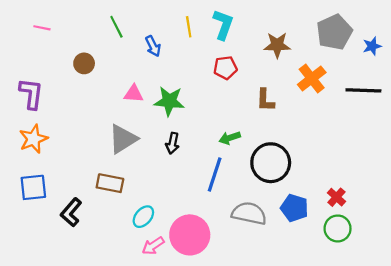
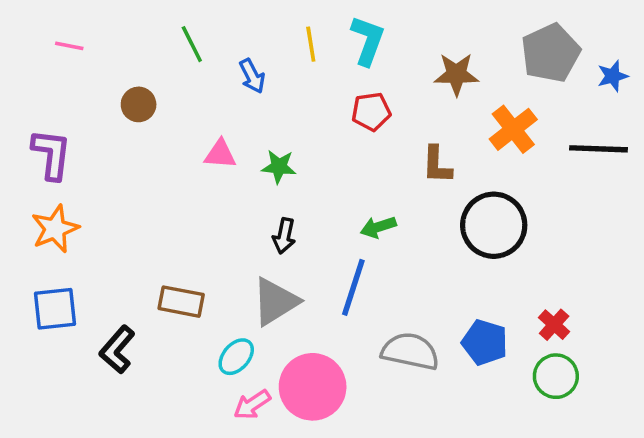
green star: (169, 101) -> (279, 167), size x0.7
gray triangle: (123, 139) -> (275, 302), moved
black circle: (271, 163) -> (494, 225), moved

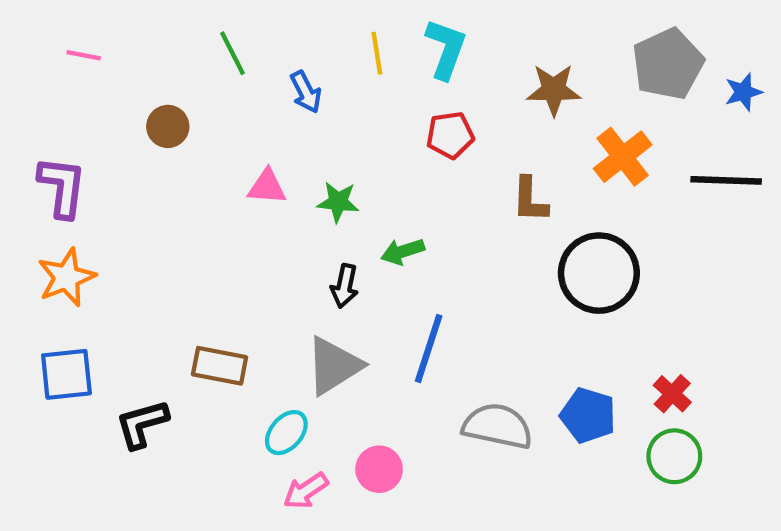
green arrow: (378, 227) -> (403, 251), moved
black L-shape: (117, 350) -> (142, 424), turned 33
pink circle: (313, 387) -> (379, 469), size x0.6

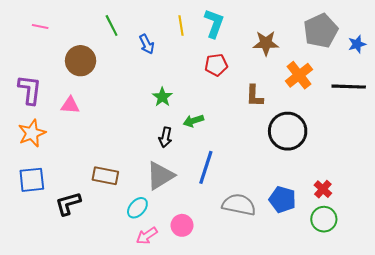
brown circle: (168, 126) -> (81, 61), size x1.5
pink triangle: (267, 187) -> (70, 105), moved
green star: (338, 202) -> (162, 97), turned 30

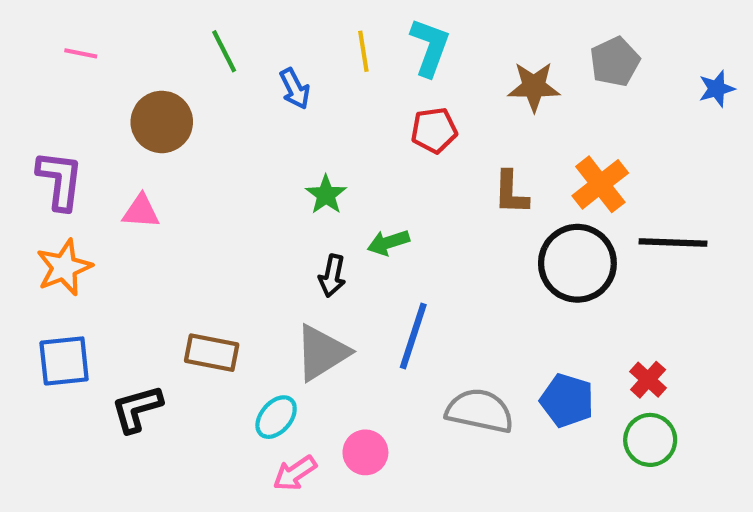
gray pentagon: (321, 31) -> (615, 62), moved, size x0.7
orange cross: (299, 75) -> (600, 184), moved
black line: (349, 87) -> (673, 242), moved

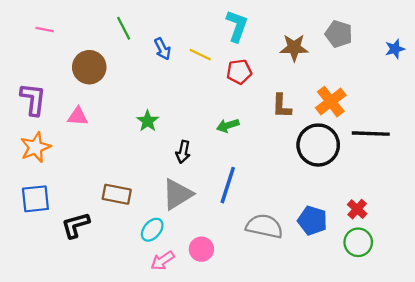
yellow line: (363, 51) -> (200, 55), moved, turned -55
gray pentagon: (615, 62) -> (339, 34), turned -30
green star: (326, 195) -> (148, 121), moved
green arrow: (388, 242) -> (228, 126), moved

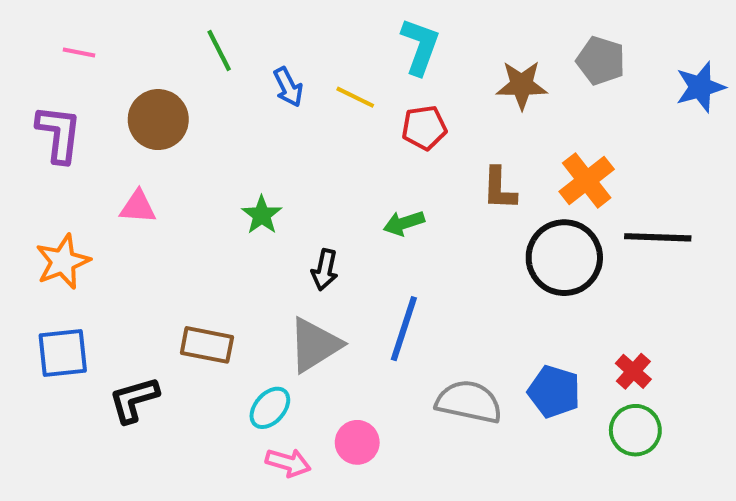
blue star: (395, 49) -> (700, 87), size x1.4
purple L-shape: (33, 99) -> (59, 134), moved
pink arrow: (162, 261) -> (288, 463), turned -130

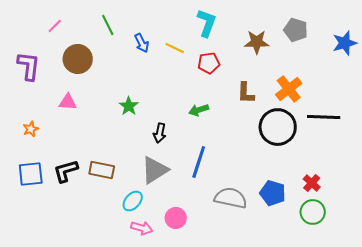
pink line: (79, 53) -> (55, 26), moved, turned -56
orange star: (63, 262) -> (31, 129), size x0.6
black L-shape: (134, 400) -> (66, 171), moved

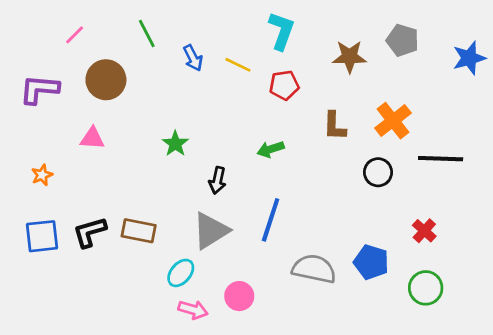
purple L-shape: (29, 66) -> (39, 89), turned -92
black circle: (278, 127) -> (378, 172), size x0.6
red cross: (312, 183) -> (424, 231), moved

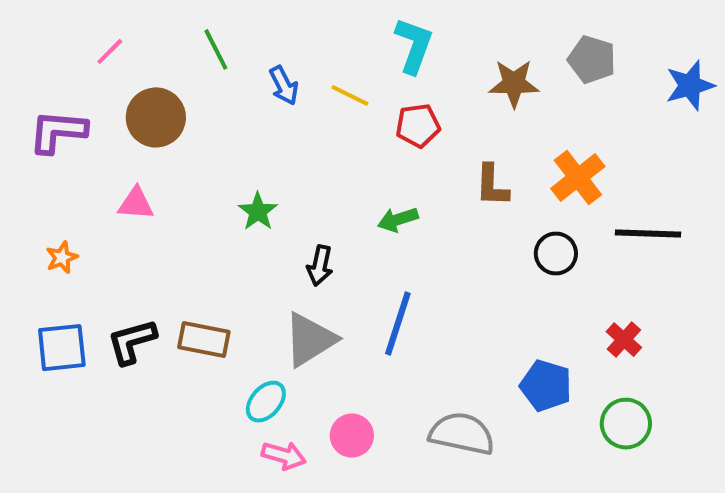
gray semicircle: (314, 269) -> (462, 434), moved

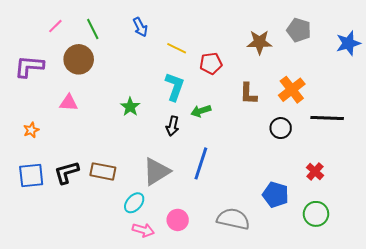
cyan L-shape: (414, 45) -> (175, 87), moved
green line: (216, 49) -> (93, 29), moved
blue arrow: (284, 85) -> (140, 27), moved
black arrow: (320, 266) -> (173, 126), moved

